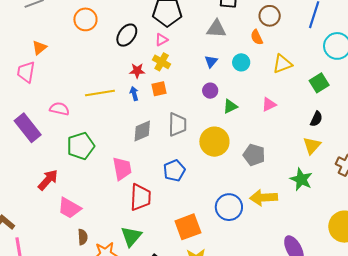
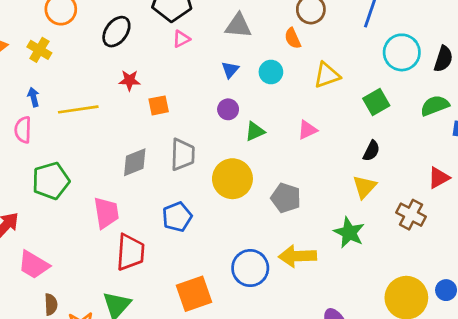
pink triangle: (161, 40) -> (181, 39), moved
yellow cross: (162, 62) -> (39, 50), moved
blue arrow: (134, 94) -> (33, 97), moved
pink semicircle: (59, 109) -> (23, 130), turned -102

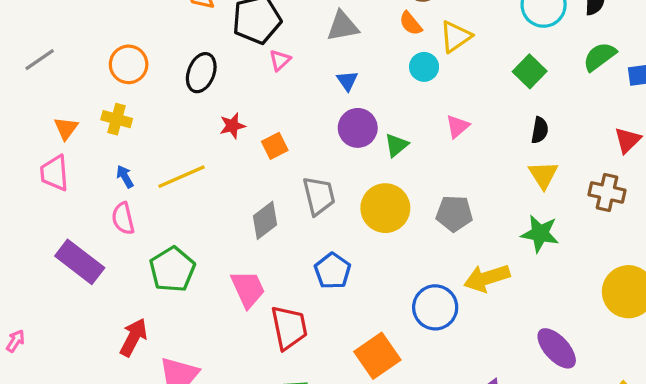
cyan circle: (271, 72) -> (424, 67), moved
yellow triangle: (327, 75) -> (456, 37), moved
purple circle: (228, 109) -> (358, 128), size x1.5

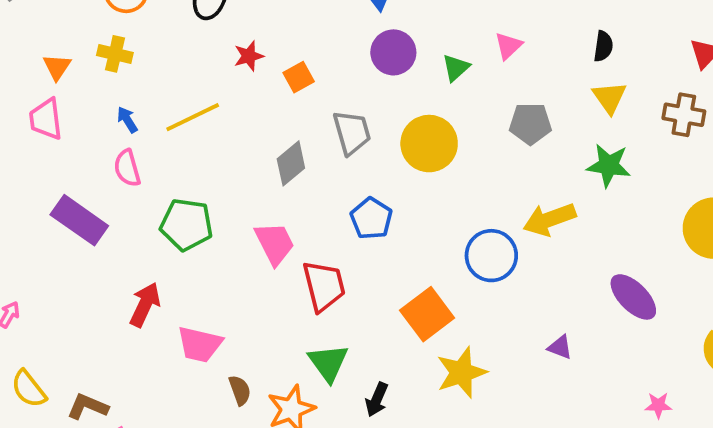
green triangle: (396, 145) -> (456, 68), moved
gray pentagon: (454, 213) -> (530, 124), moved
green pentagon: (172, 269) -> (186, 225), turned -30

